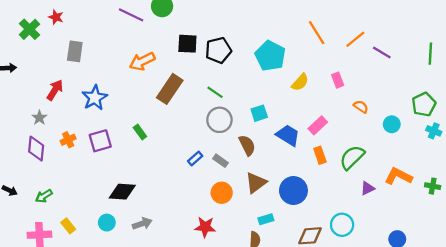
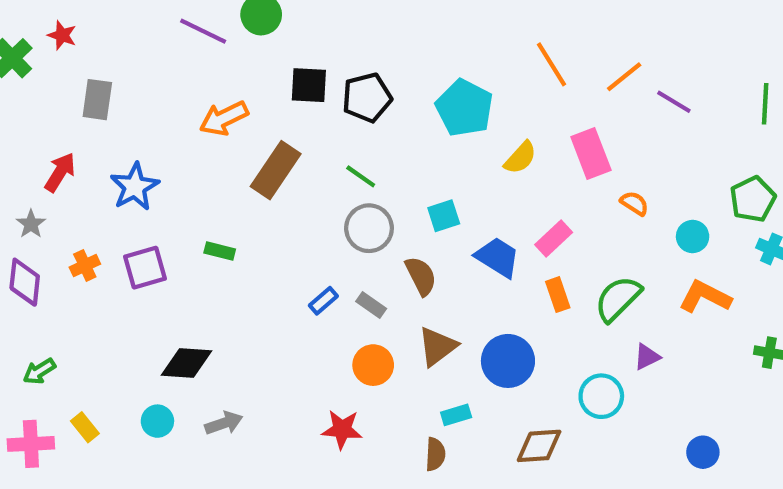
pink rectangle: (338, 80) -> (591, 154), size x1.6
green rectangle: (140, 132) -> (220, 251), turned -40
orange L-shape: (398, 176) -> (705, 297), moved
cyan circle: (342, 225) -> (601, 396), moved

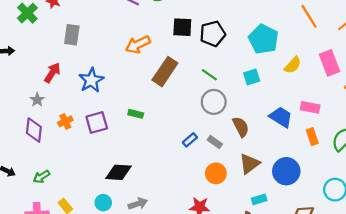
cyan square: (444, 216) -> (252, 77), moved
pink rectangle: (554, 239) -> (310, 107), turned 54

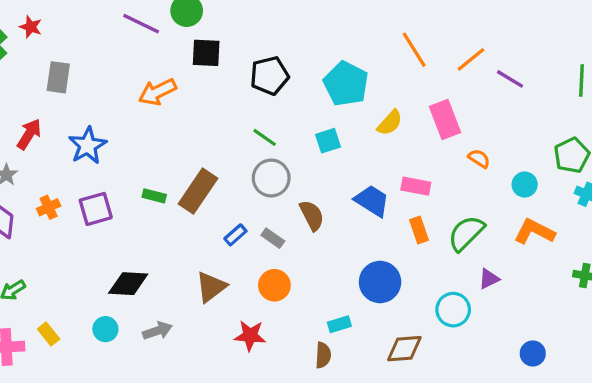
black square: (182, 27) -> (206, 53), moved
brown rectangle: (165, 72) -> (198, 191), moved
brown triangle: (249, 164) -> (211, 287), moved

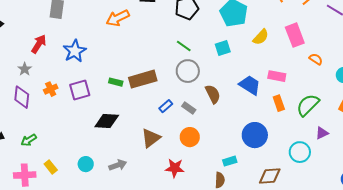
brown rectangle: (198, 191) -> (143, 79), turned 40
black diamond: (128, 284) -> (107, 121), moved

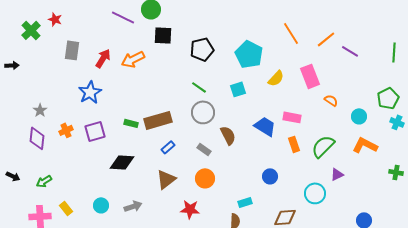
red arrow: (39, 44) -> (103, 58), moved
blue rectangle: (166, 106) -> (168, 147), moved
blue circle: (255, 135) -> (270, 176), size x0.6

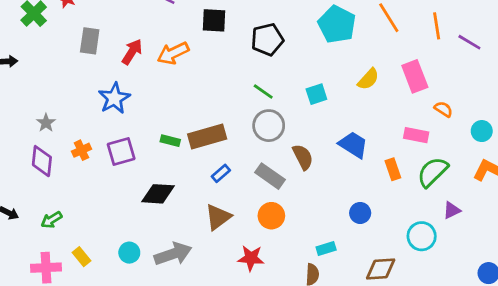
orange line: (326, 39) -> (437, 26), turned -60
cyan pentagon: (249, 54) -> (337, 24), moved
pink rectangle: (292, 117) -> (416, 135), moved
gray rectangle: (204, 149) -> (270, 176), size x1.5
gray arrow: (133, 206) -> (173, 254), size x1.5

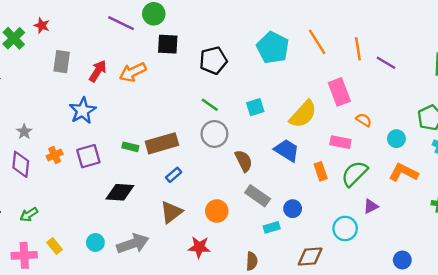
yellow semicircle: (368, 79) -> (303, 114), moved, size x1.5
gray rectangle: (270, 176) -> (258, 196), moved
cyan rectangle: (326, 248) -> (272, 227), moved

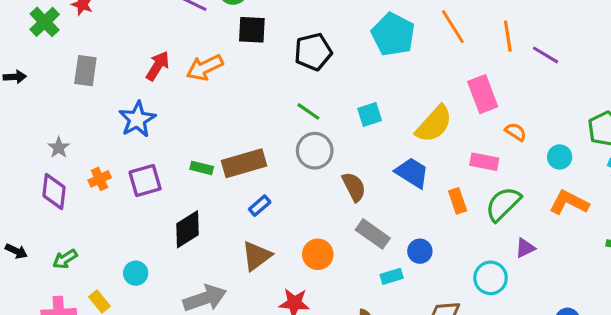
gray rectangle: (62, 62) -> (85, 71), moved
black diamond: (120, 192) -> (187, 229), turned -36
cyan circle: (95, 242) -> (136, 273), moved

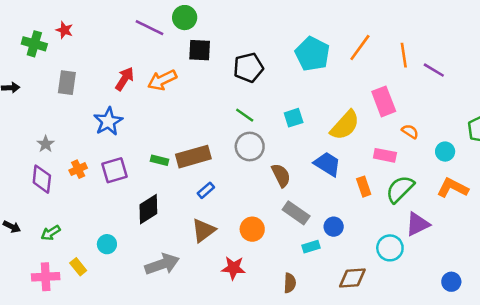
green cross: (45, 22) -> (34, 44), turned -30
orange line: (453, 27) -> (360, 48), turned 68
purple triangle: (525, 248) -> (418, 224), size x1.5

